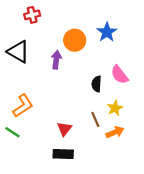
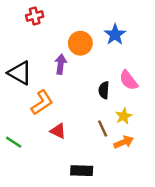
black triangle: (18, 52) -> (20, 73), moved
orange L-shape: (23, 106) -> (42, 103), moved
red triangle: (64, 129) -> (58, 131), moved, turned -42
black rectangle: (63, 154) -> (82, 171), moved

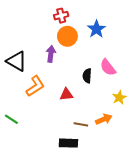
red cross: (35, 16) -> (61, 16), moved
yellow star: (124, 116) -> (119, 97), moved
brown line: (103, 129) -> (81, 124), moved, turned -56
red triangle: (58, 131) -> (66, 94), moved, turned -32

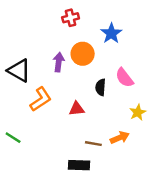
orange circle: (67, 36) -> (83, 54), moved

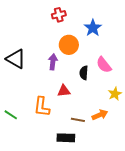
purple arrow: (59, 62) -> (53, 62), moved
orange L-shape: (41, 99) -> (42, 107), moved, turned 130

